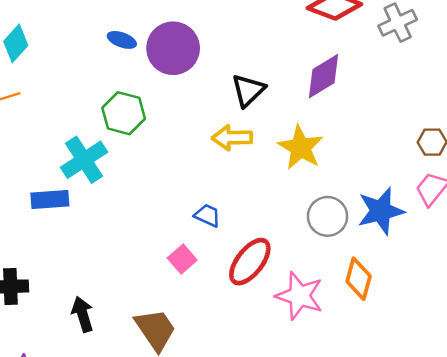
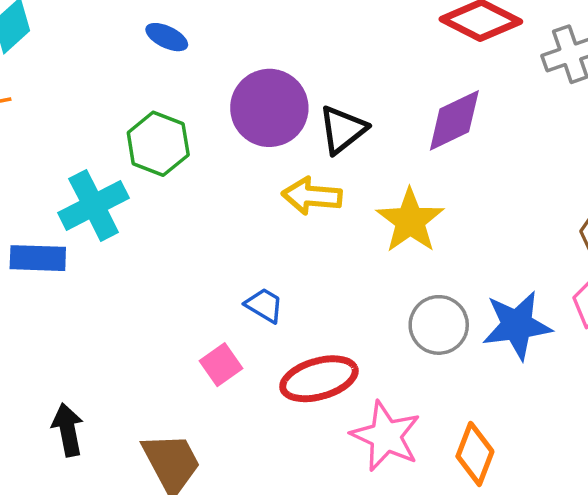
purple circle: (173, 48) -> (269, 108), moved
red ellipse: (250, 262) -> (319, 379), turned 30
orange diamond: (359, 279) -> (475, 454), moved

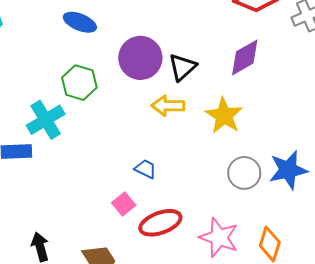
blue ellipse: (167, 37) -> (80, 22), size x1.4
red ellipse: (319, 379) -> (160, 223), moved

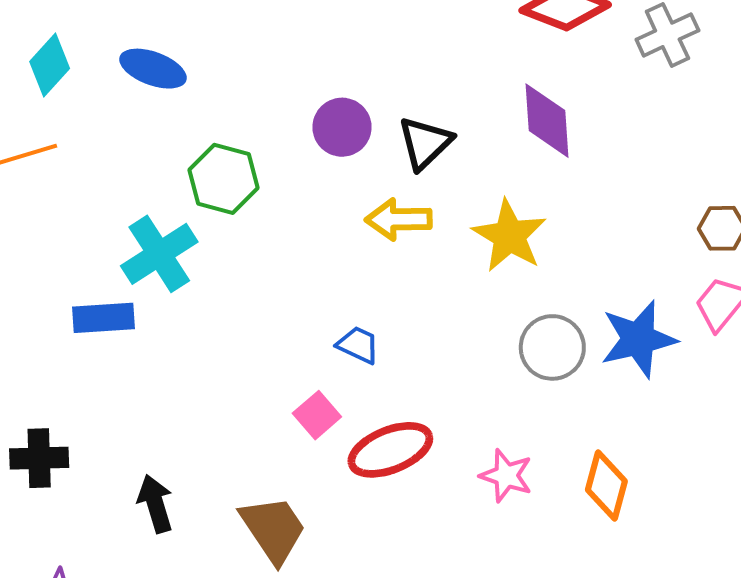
blue ellipse: (80, 22) -> (153, 69), moved
purple diamond: (245, 57) -> (547, 121), turned -63
purple circle: (140, 58) -> (342, 127), size x0.7
pink star: (219, 238) -> (506, 476), size x0.7

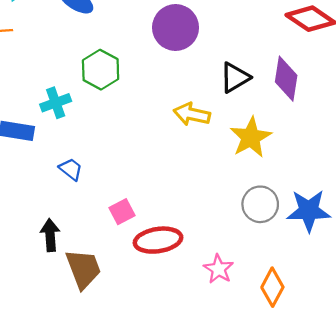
purple circle: (342, 127) -> (176, 27), moved, size x1.4
black triangle: (425, 143) -> (235, 78), moved
cyan cross: (159, 254) -> (56, 103), size x0.7
blue trapezoid: (358, 345) -> (71, 169), moved
black arrow: (155, 504) -> (50, 235), moved

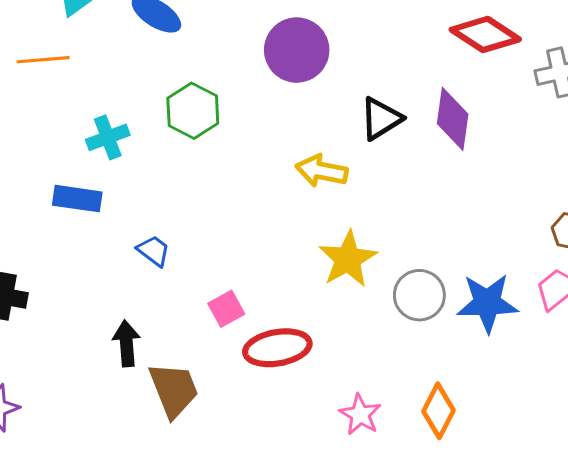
cyan cross: (56, 103) -> (108, 137), moved
yellow star: (251, 137) -> (348, 259), moved
pink star: (219, 269) -> (360, 415), moved

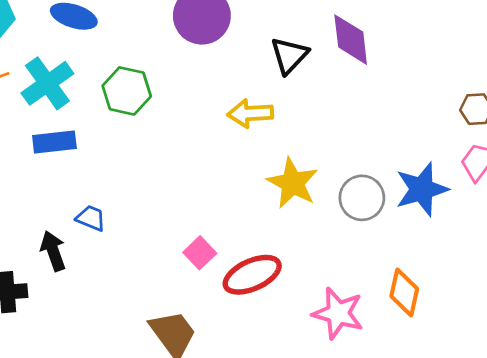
cyan cross: (108, 137) -> (47, 83), moved, size x1.4
blue rectangle: (77, 199) -> (54, 142), moved
blue trapezoid: (154, 251) -> (91, 218), moved
black arrow: (126, 343) -> (53, 251), moved
pink star: (360, 415) -> (338, 313), size x1.4

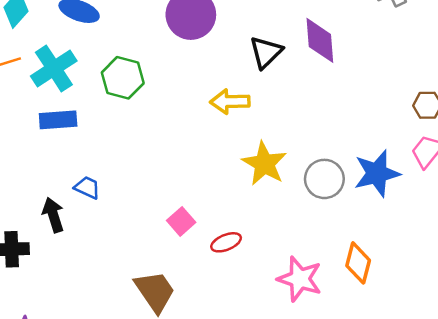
red ellipse: (252, 275) -> (226, 242), size x0.6

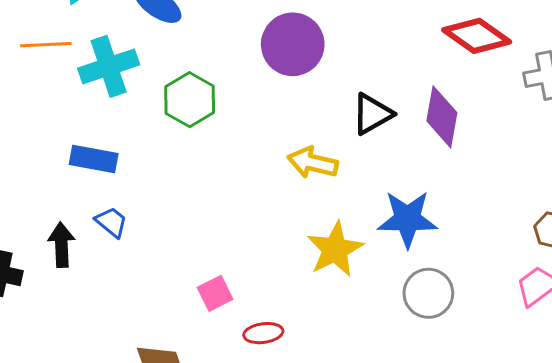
blue rectangle: (58, 120) -> (94, 159), moved
blue star: (377, 173) -> (407, 219), moved
gray circle: (324, 179) -> (428, 293), moved

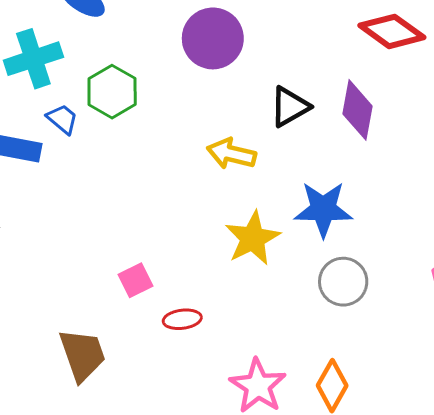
blue trapezoid: (111, 222) -> (62, 119), moved

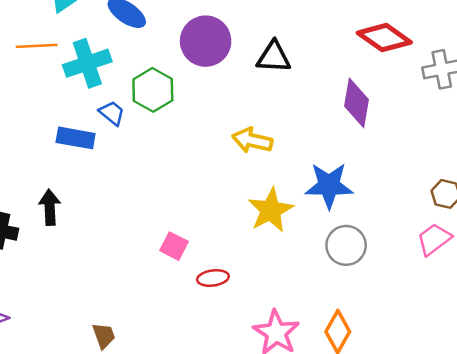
purple circle: (213, 38) -> (206, 41), moved
black triangle: (290, 107) -> (274, 57), moved, turned 33
pink square: (136, 280) -> (174, 246), turned -36
brown trapezoid: (82, 355) -> (104, 336), moved, size x0.6

